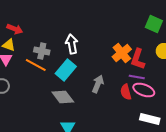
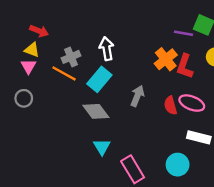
gray cross: (42, 51) -> (71, 57), turned -35
purple line: (137, 77) -> (183, 33), moved

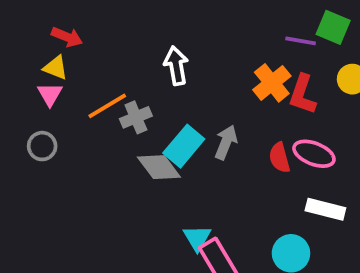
gray cross: (71, 57) -> (136, 117), moved
orange line: (64, 73) -> (107, 106), turned -60
cyan rectangle: (99, 79) -> (184, 146), moved
cyan triangle: (102, 147) -> (197, 238), moved

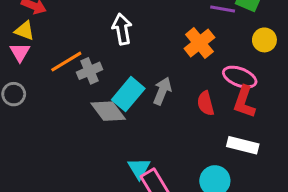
red L-shape: (302, 94) -> (244, 102), moved
pink ellipse: (314, 154) -> (240, 77), moved

